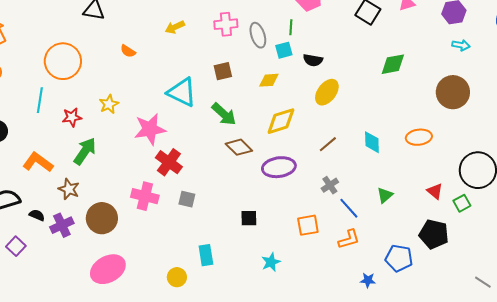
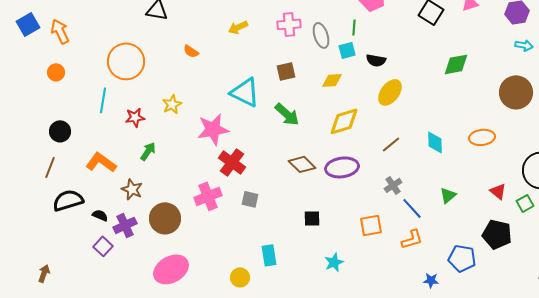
brown diamond: (239, 147) -> (302, 164), moved
green arrow: (85, 151) -> (148, 151), size x0.7
pink cross: (145, 196) -> (208, 196), turned -36
purple square: (16, 246) -> (103, 246), moved

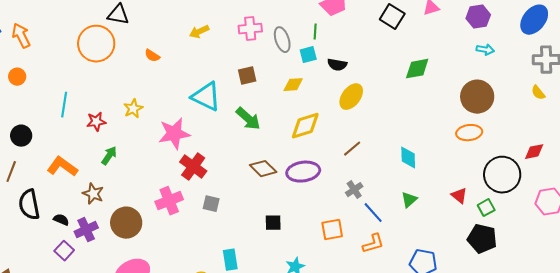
orange circle: (126, 61) -> (96, 44), moved
orange ellipse: (482, 137) -> (469, 133), moved
cyan diamond: (435, 142) -> (408, 158), moved
black semicircle: (68, 200) -> (29, 205), turned -84
black pentagon: (497, 234) -> (482, 239), moved

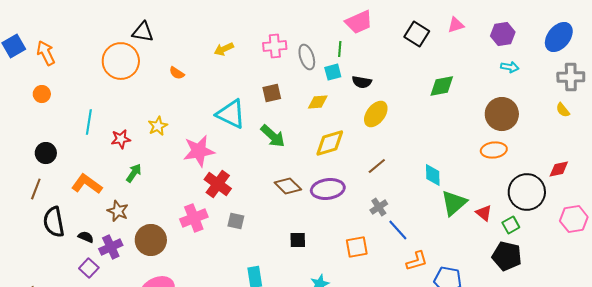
green triangle: (409, 200) -> (454, 203), moved, size x1.6
orange L-shape: (373, 244) -> (417, 261), moved

